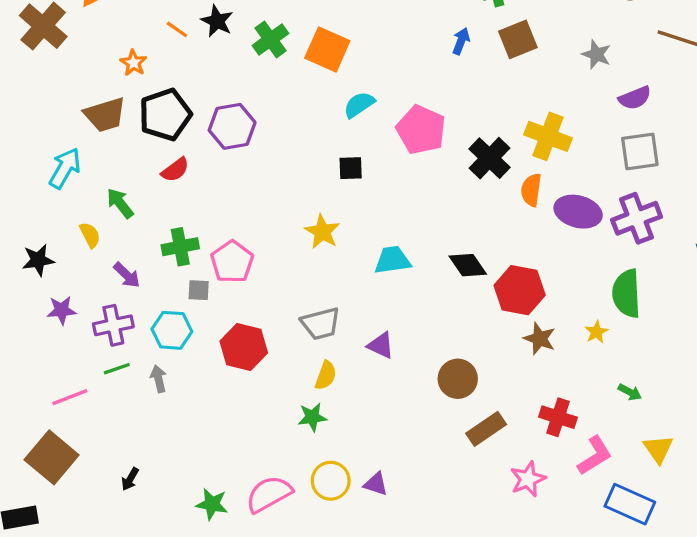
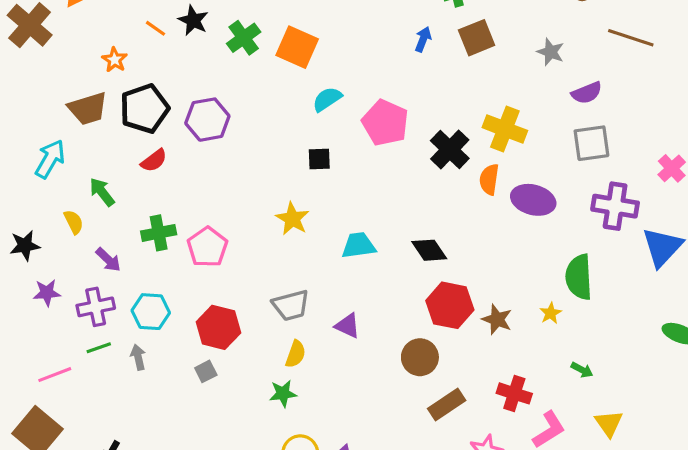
purple cross: (637, 218) -> (615, 206), moved, turned 30
gray square: (199, 290) -> (206, 371), moved, turned -30
red hexagon: (520, 290) -> (450, 305), moved

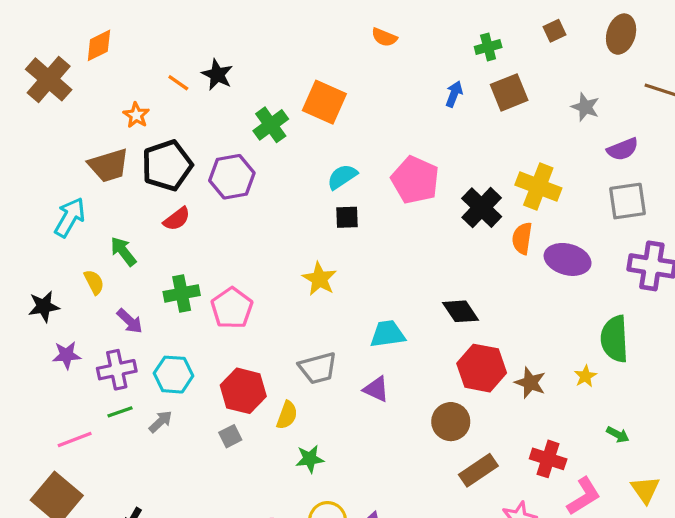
green cross: (244, 38) -> (271, 125), moved
cyan semicircle: (327, 99) -> (342, 177), moved
cyan trapezoid: (359, 245) -> (388, 334), moved
yellow semicircle: (296, 354) -> (287, 415), moved
gray arrow: (138, 357) -> (161, 422), turned 60

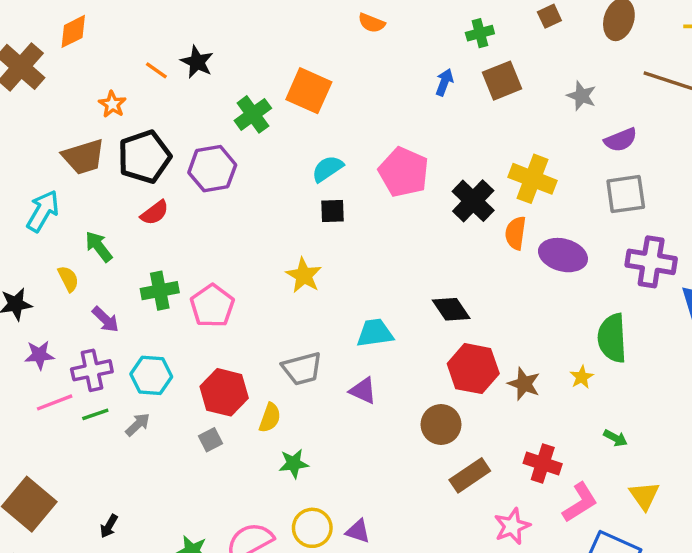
pink line: (75, 439) -> (55, 402), moved

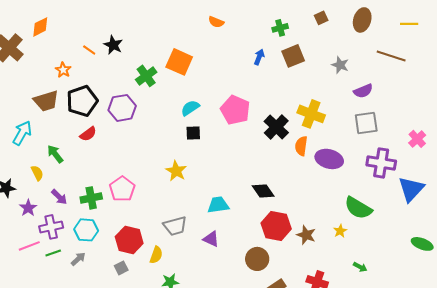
green cross: (160, 291) -> (91, 198), moved
green semicircle: (612, 338) -> (358, 208), turned -56
purple star: (39, 355) -> (28, 208), moved, turned -30

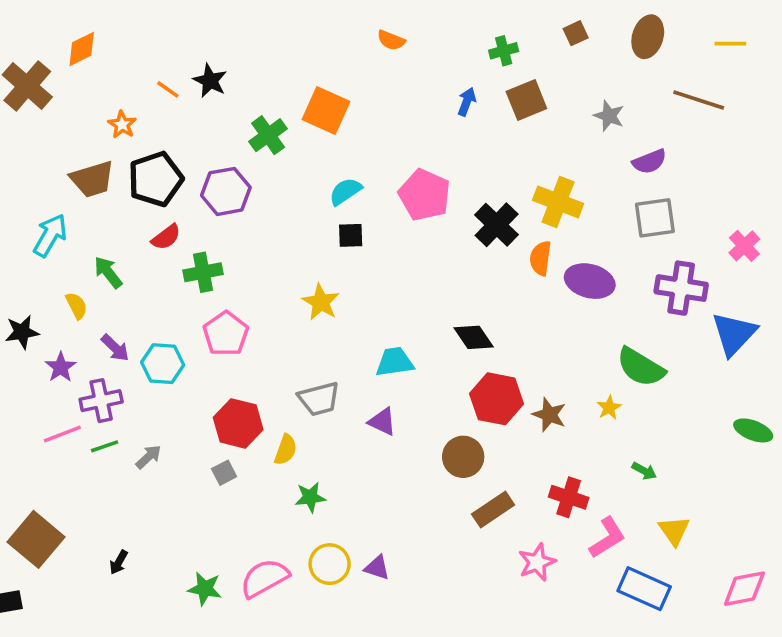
green cross: (91, 198) -> (203, 272), moved
cyan hexagon: (86, 230) -> (163, 364), moved

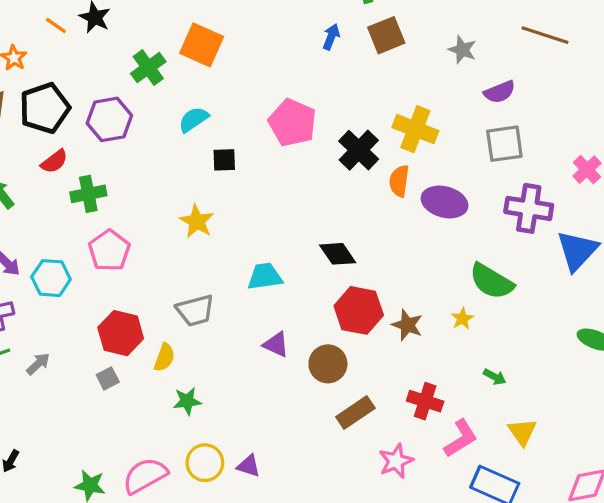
cyan semicircle: (345, 191) -> (194, 119), moved
purple triangle: (382, 422) -> (276, 344), moved

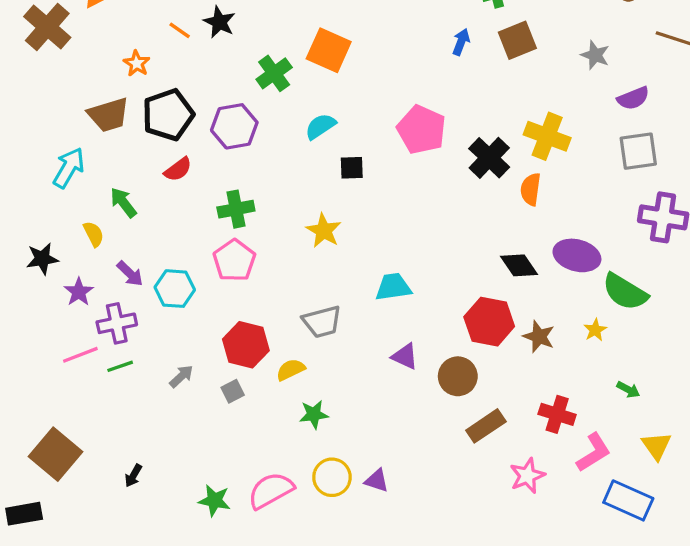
green cross: (88, 194) -> (236, 209), moved
purple ellipse: (445, 202) -> (577, 255), moved
black diamond: (338, 254) -> (519, 265), moved
yellow semicircle: (164, 357) -> (291, 370), turned -136
gray arrow: (38, 364) -> (181, 376), moved

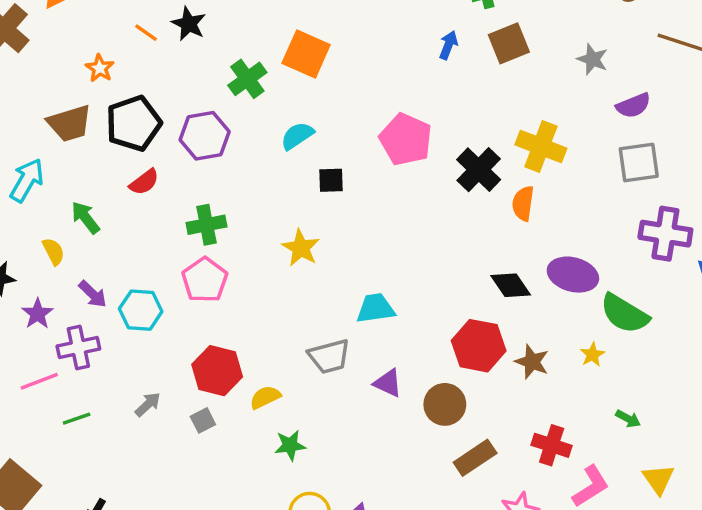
gray trapezoid: (322, 322) -> (329, 356), moved
green line: (120, 366) -> (77, 419), moved

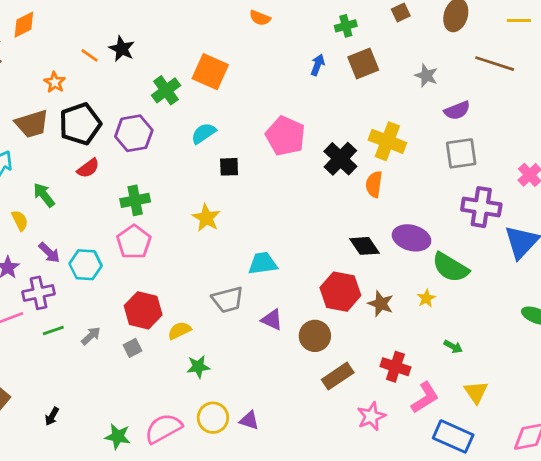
green line: (77, 419) -> (53, 330), moved

